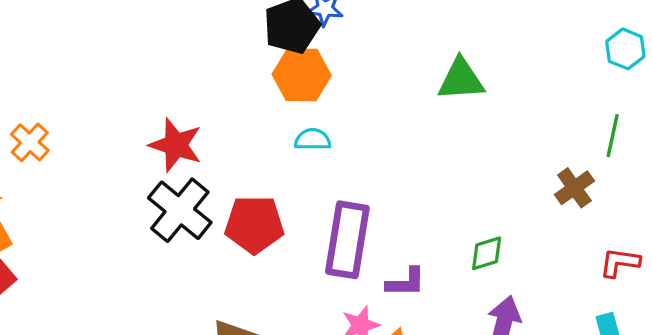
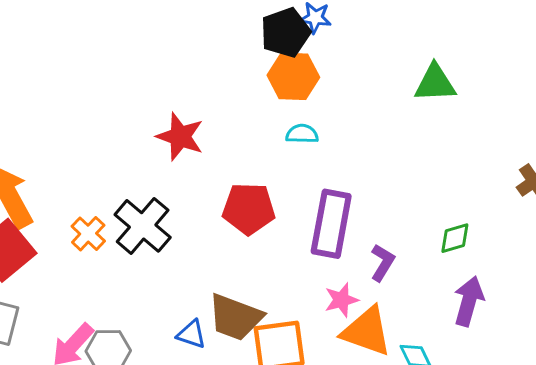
orange cross: (30, 142) -> (88, 234), moved
black cross: (180, 210) -> (143, 226), moved
purple L-shape: (406, 282) -> (382, 263), turned -60

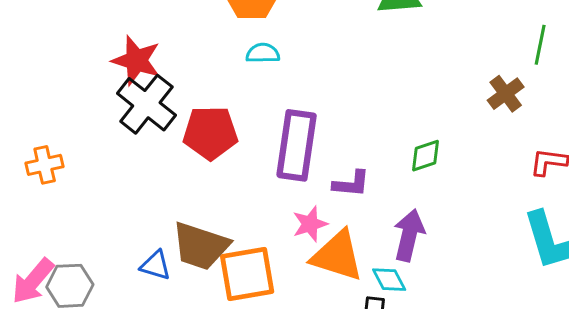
black cross: (143, 226) -> (146, 104), moved
orange cross: (88, 234) -> (45, 165), turned 36
purple L-shape: (382, 263) -> (351, 184), turned 66
purple arrow: (469, 301) -> (409, 235), moved

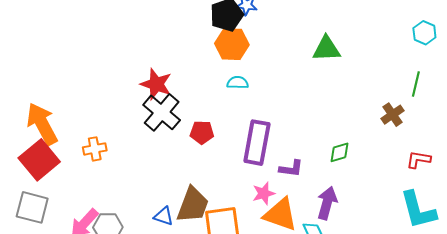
red pentagon: (210, 133) -> (202, 132), size x0.7
brown trapezoid: (200, 246) -> (193, 205), turned -90

